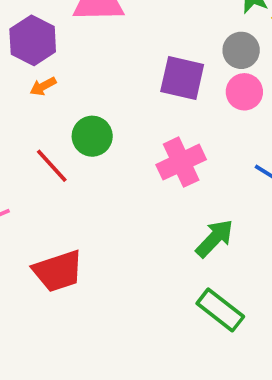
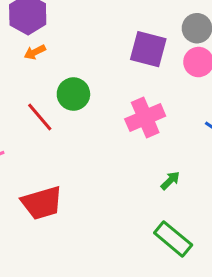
green arrow: (215, 238) -> (170, 180), size x0.6

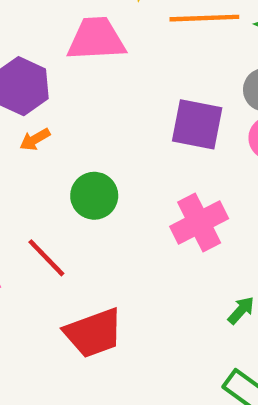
red line: (40, 117) -> (46, 258), moved
red trapezoid: (42, 203) -> (94, 333), moved

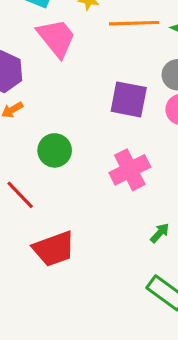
pink trapezoid: (96, 39) -> (56, 38), turned 54

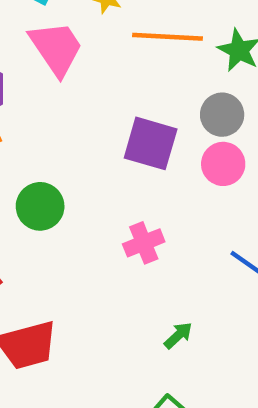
pink cross: (130, 170) -> (144, 243), size x0.7

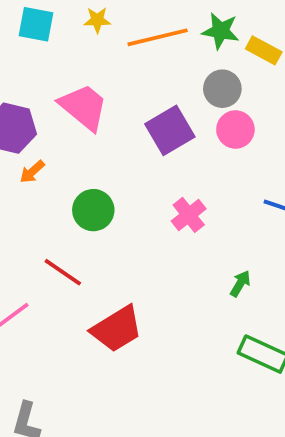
pink trapezoid: (56, 48) -> (84, 107), moved
purple square: (151, 143) -> (170, 130), turned -30

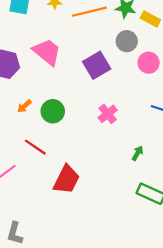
pink circle: (235, 130) -> (149, 63), moved
orange arrow: (32, 172) -> (24, 106), moved
red trapezoid: (117, 329) -> (66, 180), turned -32

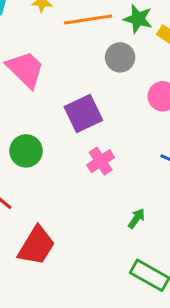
gray circle: (127, 41) -> (120, 57), moved
purple square: (97, 65) -> (83, 114), moved

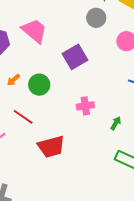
pink cross: (101, 161) -> (85, 106), moved, turned 30
red trapezoid: (36, 246) -> (51, 147), turned 48

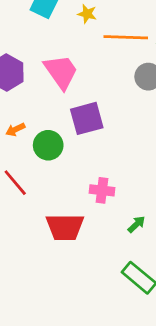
purple square: (75, 57) -> (87, 118), moved
red trapezoid: (51, 147) -> (65, 227), moved

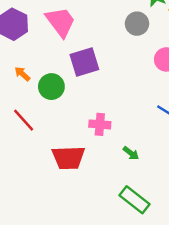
orange arrow: (15, 130) -> (22, 74), turned 70
green arrow: (136, 224) -> (131, 153), turned 84

